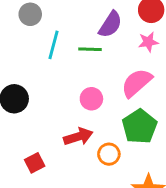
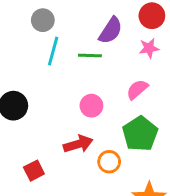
gray circle: (30, 14) -> (43, 20), moved
pink semicircle: (137, 83) -> (137, 89), size x0.7

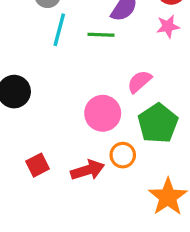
pink semicircle: (137, 89) -> (139, 82), moved
pink circle: (91, 106) -> (103, 113), moved, size x1.4
red arrow: (78, 144) -> (88, 170), moved

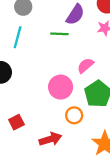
cyan line: (59, 30) -> (18, 37), moved
red arrow: (88, 170) -> (50, 139), moved

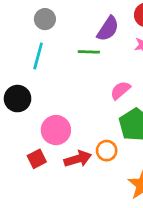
pink circle: (61, 87) -> (56, 130), moved
red arrow: (50, 139) -> (78, 159), moved

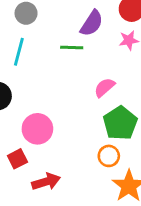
orange circle: (107, 151) -> (109, 156), moved
red arrow: (78, 159) -> (46, 182), moved

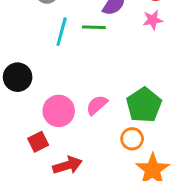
cyan line: (19, 52) -> (62, 32), moved
pink semicircle: (105, 87) -> (97, 105), moved

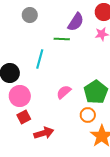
cyan line: (62, 32) -> (40, 59), moved
pink circle: (59, 111) -> (20, 96), moved

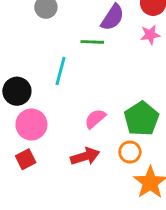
red square: (24, 117) -> (26, 159), moved
red arrow: (44, 133) -> (85, 156), moved

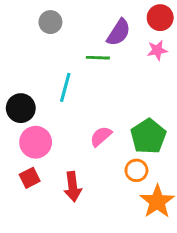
red arrow: (85, 156) -> (73, 187), moved, turned 100

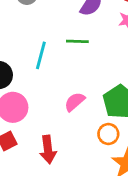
green line: (98, 58) -> (77, 41), moved

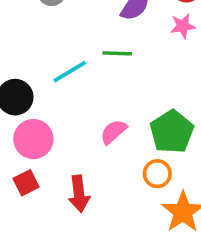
cyan line: (41, 55) -> (70, 72), turned 44

